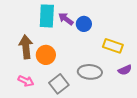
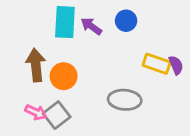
blue circle: (84, 24) -> (126, 21), moved
purple semicircle: (125, 70) -> (176, 65), moved, turned -88
gray square: (59, 84) -> (57, 115), moved

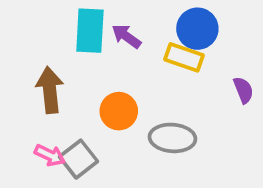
blue circle: (126, 21) -> (197, 29), moved, size x1.4
yellow rectangle: (157, 64) -> (184, 57), moved
orange circle: (64, 76) -> (119, 111), moved

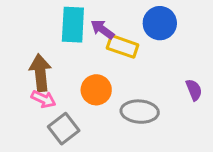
yellow rectangle: (184, 57) -> (123, 46), moved
purple semicircle: (243, 90) -> (194, 90), moved
pink arrow: (50, 155) -> (43, 99), moved

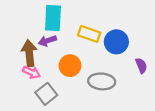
blue circle: (160, 23) -> (116, 42), moved
purple arrow: (102, 29) -> (47, 41), moved, turned -54

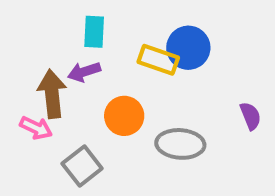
cyan rectangle: (53, 18) -> (94, 32), size x0.7
blue circle: (116, 42) -> (188, 48), moved
pink arrow: (32, 72) -> (36, 128), moved

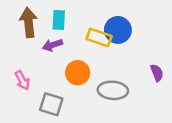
brown arrow: (52, 94) -> (29, 22), moved
pink arrow: (36, 128) -> (22, 80), turned 36
gray square: (82, 166) -> (51, 104), turned -35

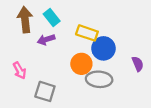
cyan rectangle: (59, 20) -> (52, 17), turned -42
blue circle: (118, 30) -> (104, 48), moved
orange circle: (78, 73) -> (81, 64), moved

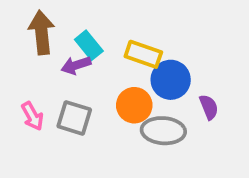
cyan rectangle: (52, 17) -> (89, 45), moved
purple semicircle: (138, 64) -> (209, 107), moved
gray square: (45, 91) -> (74, 118), moved

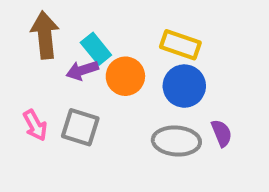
yellow rectangle: (143, 54) -> (180, 45), moved
orange circle: (134, 105) -> (125, 76), moved
purple semicircle: (209, 107) -> (222, 133), moved

